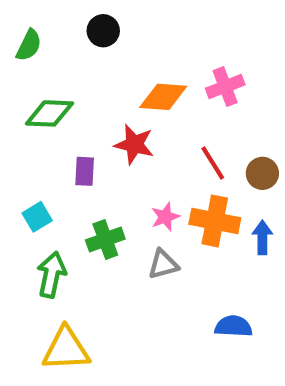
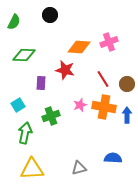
gray triangle: (163, 264) -> (79, 168), moved

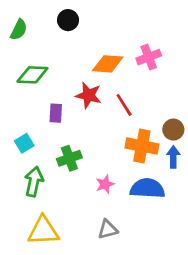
red line: (103, 79) -> (124, 105), moved
brown circle: (127, 84) -> (173, 130), moved
pink star: (80, 105) -> (105, 184), moved
blue semicircle: (113, 158) -> (147, 188), moved, size x1.4

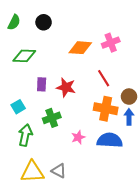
black circle: (68, 20) -> (44, 22), moved
red star: (89, 95) -> (66, 87), moved
red line: (124, 105) -> (104, 78), moved
gray triangle: (108, 229) -> (59, 171), moved, turned 42

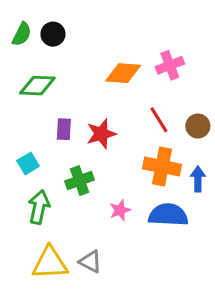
black circle: (44, 22) -> (53, 34), moved
red star: (66, 87) -> (101, 134), turned -30
brown circle: (129, 97) -> (198, 126), moved

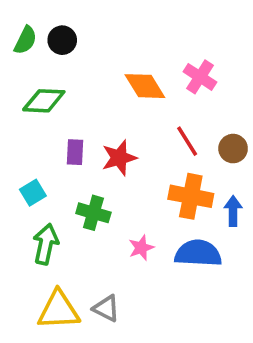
pink cross: (170, 65) -> (200, 77), turned -36
orange diamond: (123, 73) -> (145, 86), turned 54
green cross: (79, 181) -> (93, 213), turned 36

